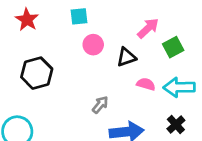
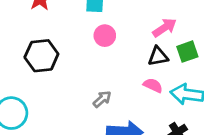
black triangle: (126, 57) -> (158, 56), moved

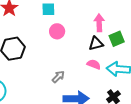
pink arrow: (165, 28) -> (99, 23), turned -54

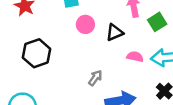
black triangle: (96, 44) -> (115, 33), moved

